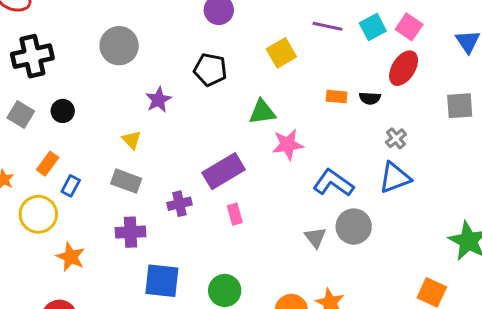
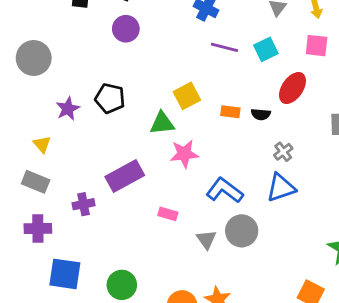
pink square: (409, 27) -> (317, 46), moved, turned -30
yellow square: (281, 53) -> (187, 96), moved
black pentagon: (210, 70) -> (110, 98), moved
pink rectangle: (235, 214) -> (168, 214), moved, turned -60

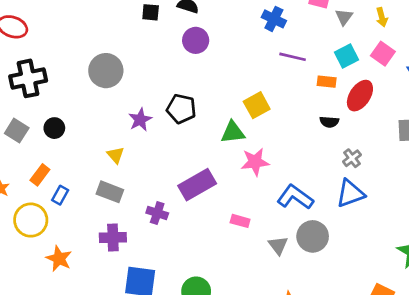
pink square: (317, 46) -> (383, 54), turned 30
cyan square: (266, 49) -> (347, 56), moved
orange rectangle: (230, 112) -> (327, 82), moved
purple cross: (83, 204) -> (157, 213), turned 30

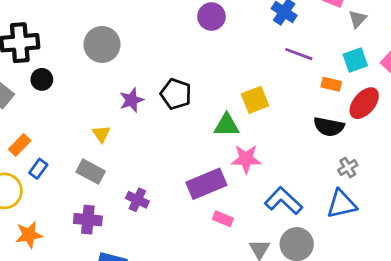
purple circle: (196, 40) -> (211, 17), moved
black semicircle: (329, 122) -> (329, 127), size x1.5
black circle: (54, 128) -> (42, 79), moved
purple rectangle: (197, 185) -> (206, 184), moved
orange star: (59, 259) -> (29, 235), turned 30

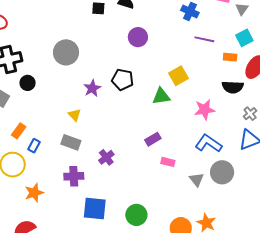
purple circle: (211, 17) -> (138, 37), moved
pink star: (246, 159) -> (205, 110), moved
purple rectangle: (206, 184) -> (153, 139), size x0.6
purple cross: (137, 200) -> (106, 157), turned 35

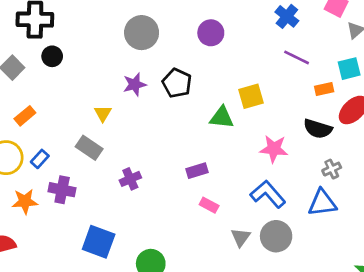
gray circle: (66, 52) -> (142, 33), moved
orange rectangle: (230, 57) -> (324, 89), turned -32
blue rectangle: (34, 146) -> (40, 159), moved
purple cross: (74, 176) -> (62, 190), moved

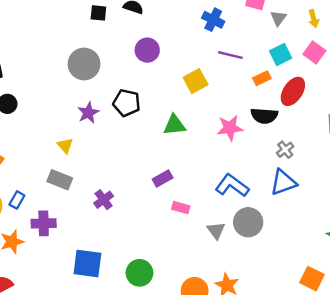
yellow square: (251, 96) -> (196, 81), moved
pink star: (274, 149) -> (230, 128), moved

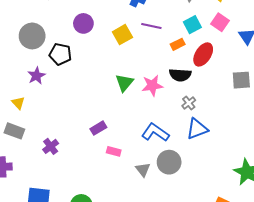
yellow square: (196, 81) -> (122, 35), moved
black pentagon: (127, 103) -> (60, 54), moved
green triangle: (174, 125) -> (124, 83), moved, turned -42
gray cross: (285, 150) -> (189, 103), moved

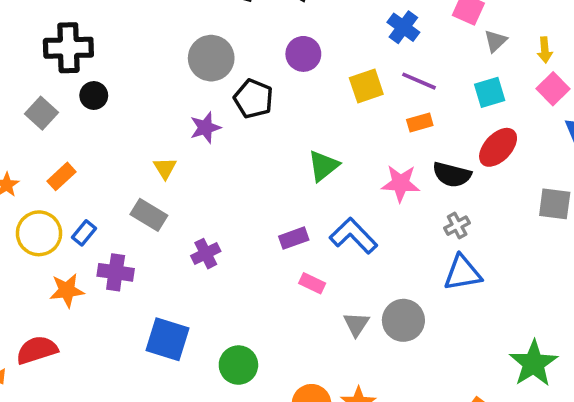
pink square: (220, 22) -> (553, 89), moved
orange rectangle: (178, 44) -> (420, 123), moved
green triangle: (124, 83) -> (323, 166), moved
blue L-shape: (155, 132) -> (353, 236), moved

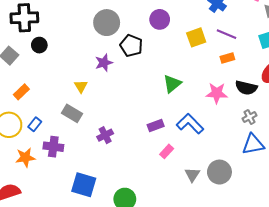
pink rectangle: (312, 283) -> (167, 151), turned -72

